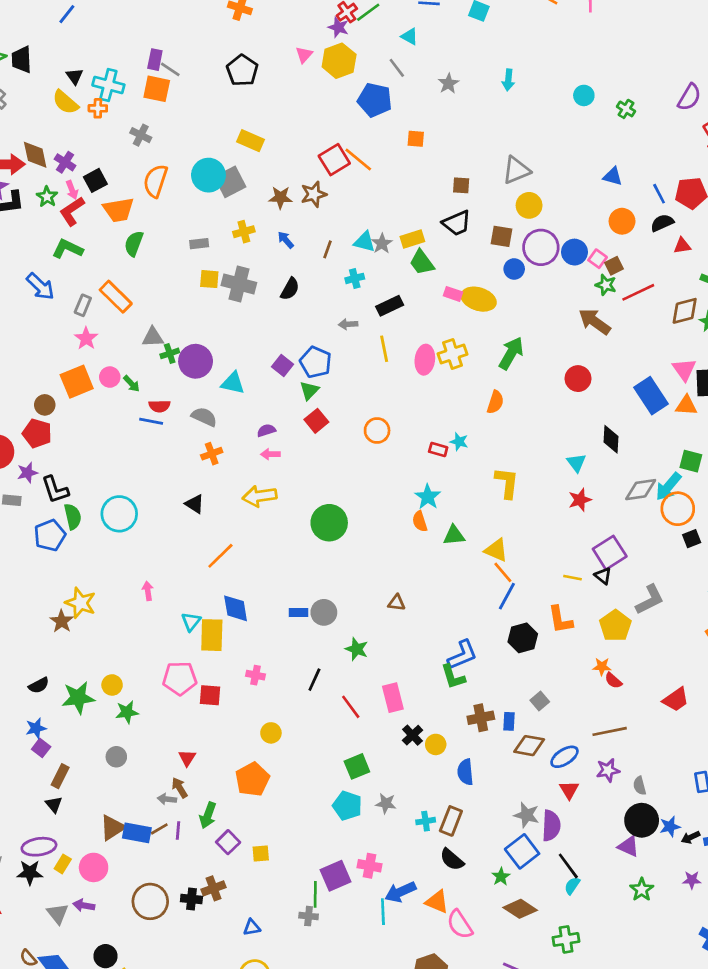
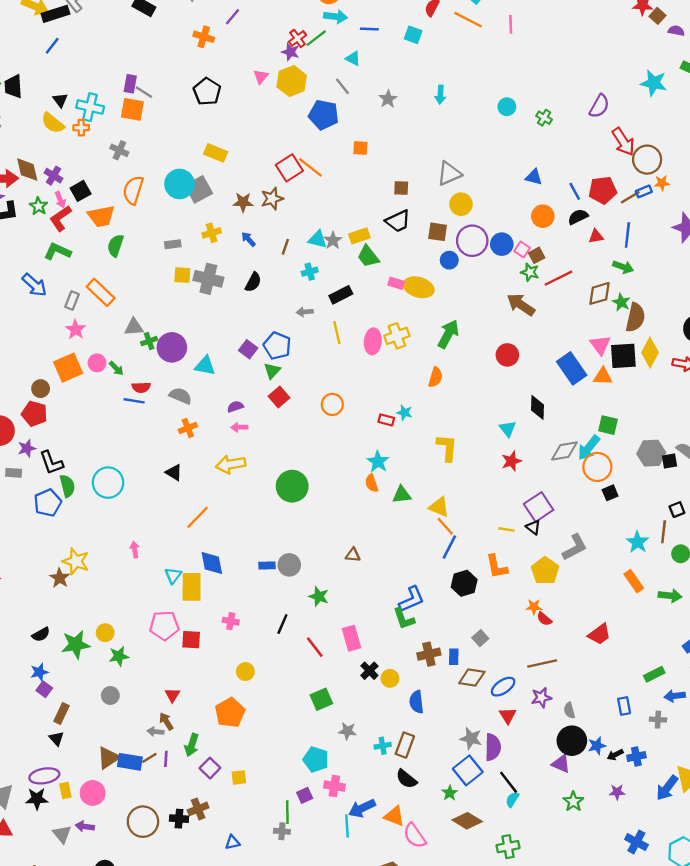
cyan pentagon: (347, 806) -> (316, 759), moved
yellow rectangle: (63, 864) -> (65, 791), turned -42
purple square: (335, 876) -> (305, 795), size x0.6

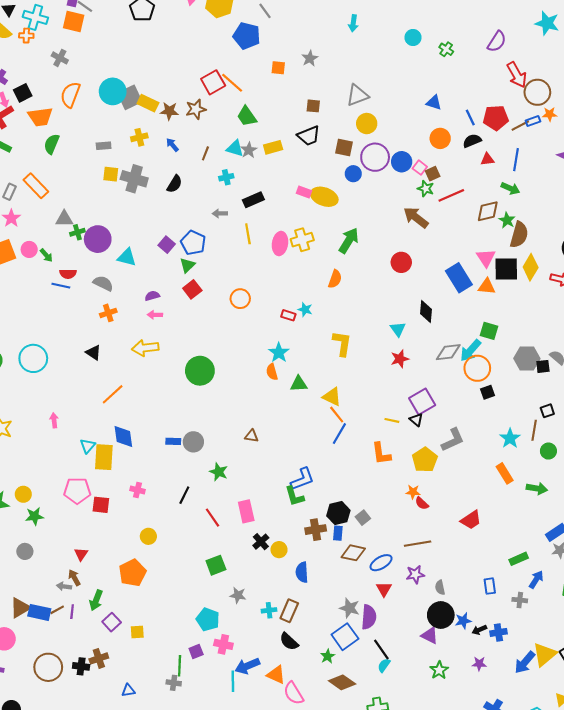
gray star: (388, 99) -> (310, 58), moved
yellow rectangle: (216, 153) -> (148, 103), moved
green trapezoid: (368, 256) -> (247, 116), moved
black hexagon: (464, 583) -> (338, 513), moved
blue arrow: (675, 696) -> (536, 580), turned 126

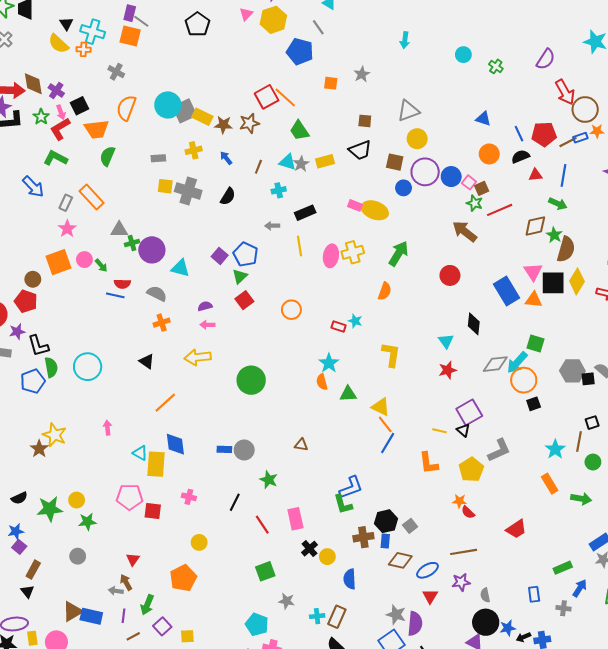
cyan triangle: (88, 446) -> (140, 453), turned -42
brown line: (57, 610) -> (133, 636), moved

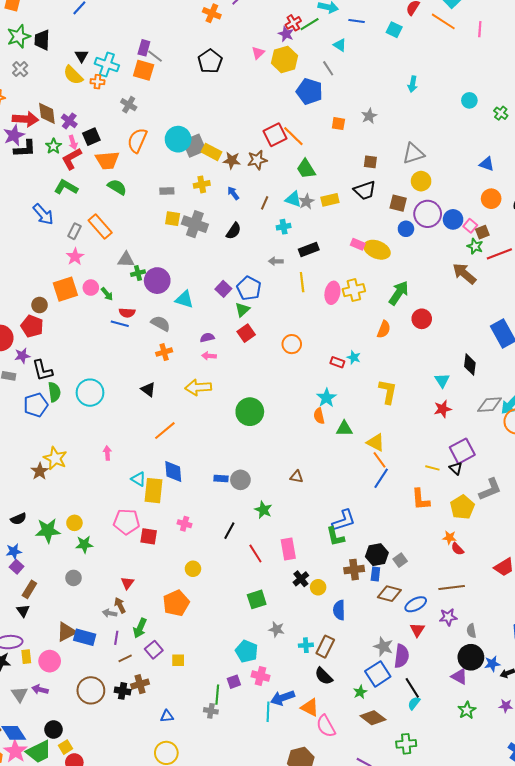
green semicircle: (107, 156) -> (117, 187), turned 96
red circle: (450, 275) -> (422, 319), moved

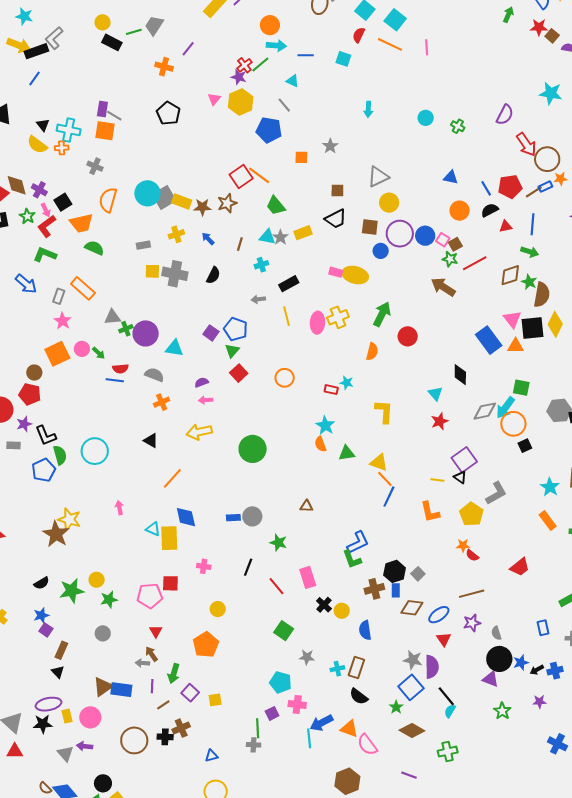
brown star: (40, 471) -> (56, 534), size x1.5
pink pentagon: (126, 522) -> (150, 596), moved
green square: (257, 599) -> (284, 631), turned -30

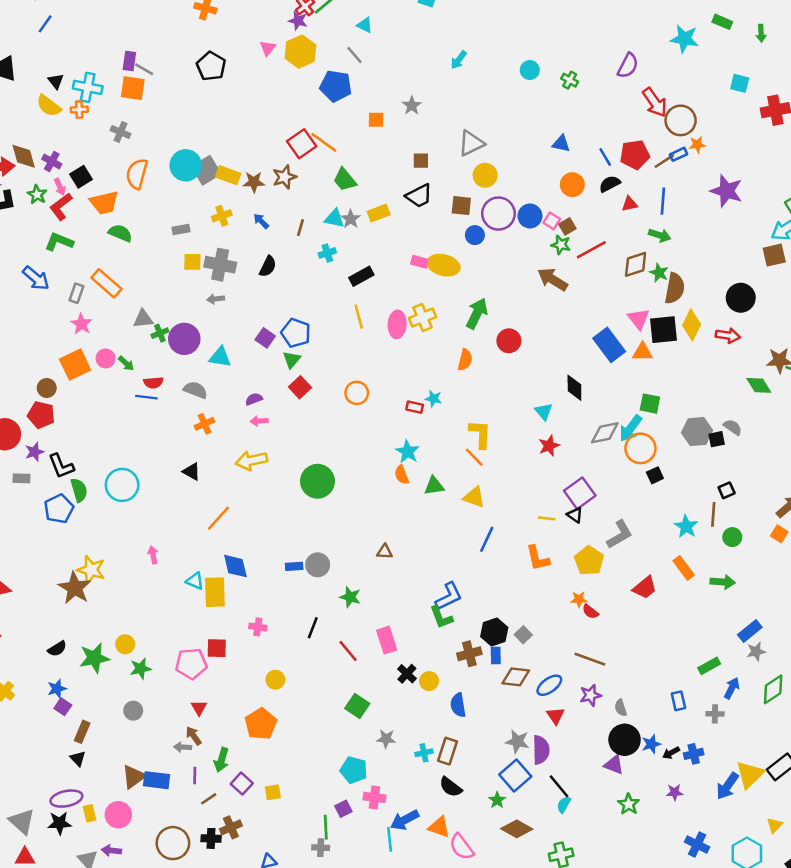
cyan arrow: (368, 109) -> (459, 60), turned 35
gray arrow: (258, 299) -> (216, 299), moved
orange line: (385, 479) -> (474, 457), moved
red trapezoid: (520, 567) -> (645, 588), moved
brown line: (472, 594) -> (590, 659), turned 35

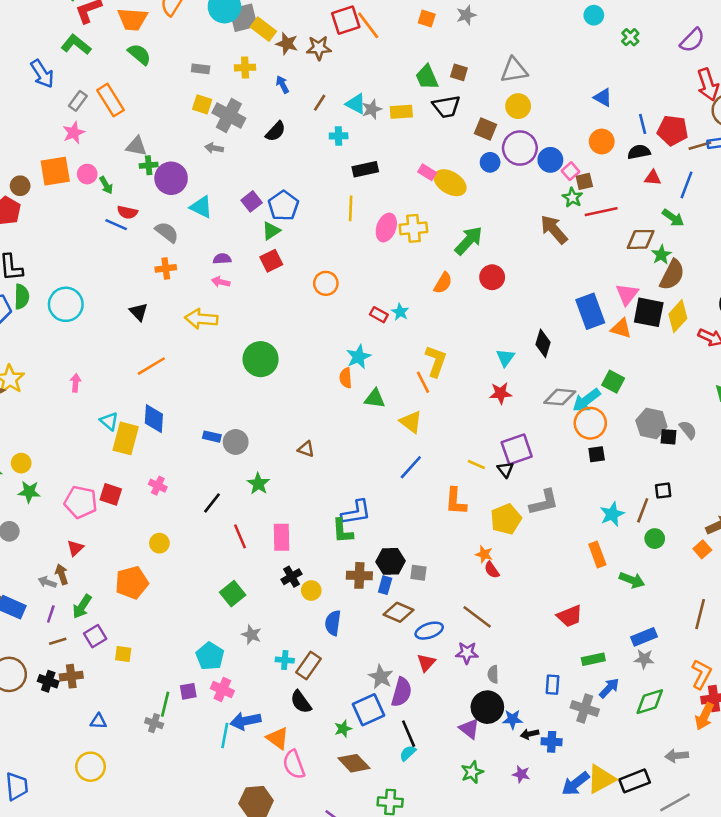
green trapezoid: (345, 180) -> (427, 77), moved
red trapezoid: (645, 588) -> (570, 616), moved
gray square: (523, 635) -> (418, 573), turned 35
gray cross: (715, 714) -> (585, 709), size x1.5

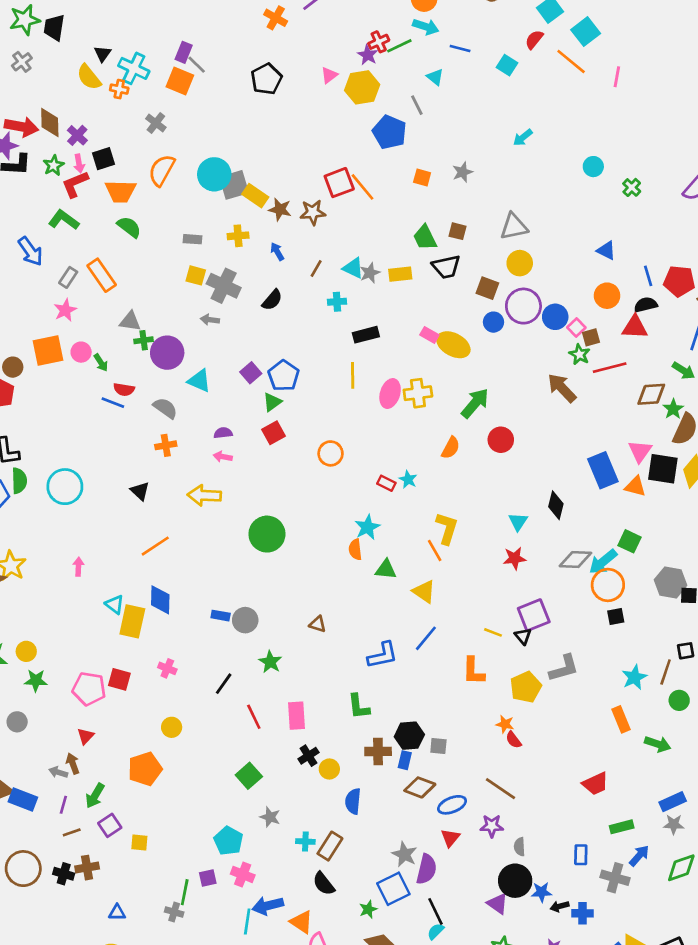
red triangle: (653, 178) -> (635, 327), moved, size x1.5
blue L-shape: (356, 512) -> (383, 655), moved

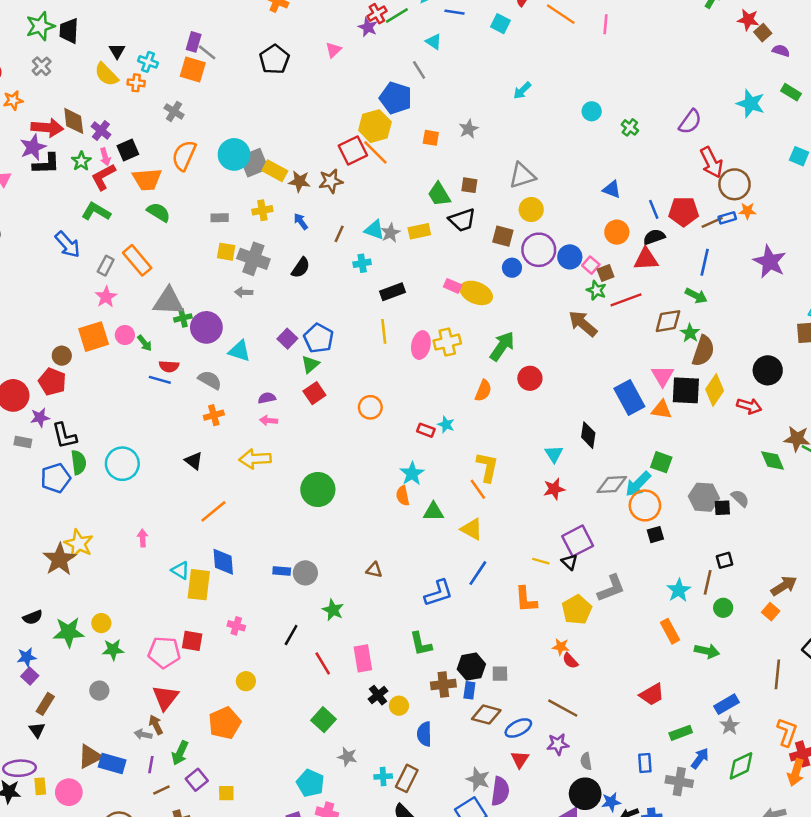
cyan cross: (134, 68) -> (148, 62), size x0.7
yellow hexagon: (362, 87) -> (375, 126), moved
gray triangle: (130, 321) -> (168, 301), size x1.5
red triangle: (86, 736) -> (165, 698), size x1.6
gray star: (674, 824) -> (730, 726), turned -30

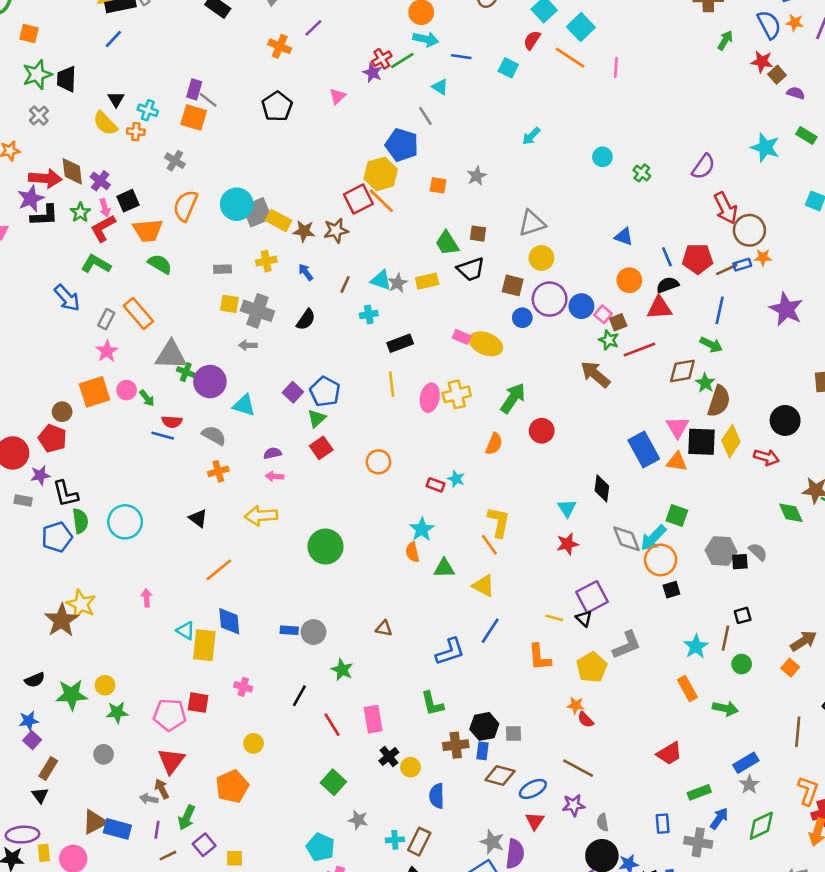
green cross: (183, 318) -> (186, 372), turned 35
gray diamond: (612, 484) -> (626, 539), turned 72

